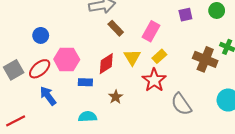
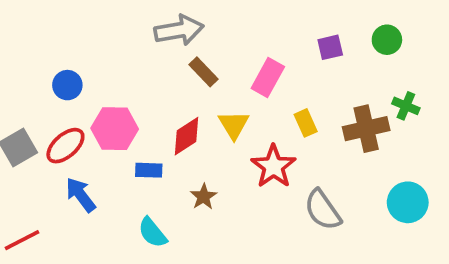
yellow rectangle: (159, 56) -> (306, 123), moved, turned -72
brown cross: (205, 59) -> (366, 129), turned -35
cyan semicircle: (88, 117) -> (152, 233), turned -126

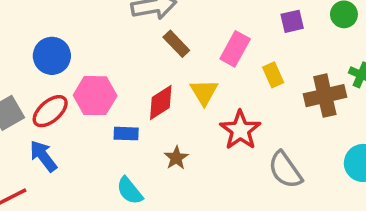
blue circle: (67, 85) -> (52, 56), size x1.4
yellow rectangle: (306, 123) -> (273, 75), moved
blue arrow: (81, 195) -> (43, 156), moved

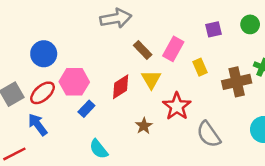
brown rectangle: (176, 44) -> (143, 50), moved
blue rectangle: (126, 134) -> (86, 109), moved, turned -49
brown star: (176, 158) -> (144, 126), moved

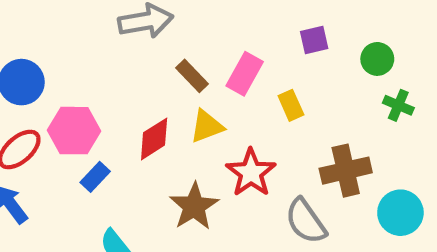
green circle: (250, 24) -> (377, 59), moved
yellow triangle: (151, 79) -> (207, 126), turned 40
brown cross: (237, 82) -> (346, 171), moved
brown star: (144, 126) -> (194, 206), size x1.6

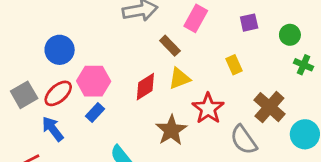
pink rectangle: (245, 74) -> (196, 18), moved
brown cross: (346, 171) -> (269, 107), turned -36
blue rectangle: (95, 177) -> (95, 112), moved

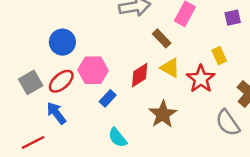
yellow triangle: (179, 78) -> (170, 68), turned 50
red star: (208, 108) -> (201, 79), moved
blue rectangle: (95, 112) -> (108, 98), moved

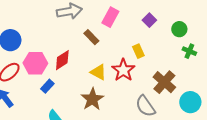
purple square: (233, 18) -> (149, 20), turned -32
yellow triangle: (170, 68) -> (98, 72), moved
red diamond: (140, 75) -> (62, 60), moved

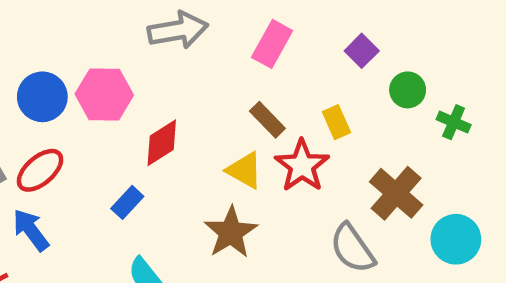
green circle: (179, 29) -> (408, 90), moved
brown rectangle: (91, 37) -> (267, 120), moved
pink hexagon: (35, 63) -> (104, 94), moved

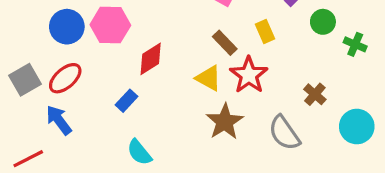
yellow rectangle: (336, 122) -> (265, 31), moved
brown cross: (396, 193) -> (315, 94), size x0.6
brown star: (231, 232) -> (225, 122), moved

